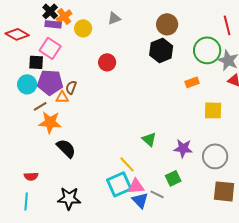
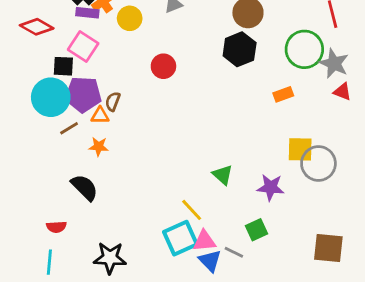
cyan circle: (27, 84) -> (51, 97), size x1.4
yellow square: (213, 110) -> (300, 149), moved
orange star: (50, 122) -> (99, 147), moved, size x0.6
black semicircle: (66, 148) -> (85, 187), moved
gray circle: (215, 156) -> (318, 163), moved

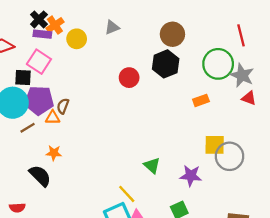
red circle: (163, 66) -> (129, 78), moved
orange star: (99, 147) -> (54, 153), moved

